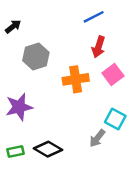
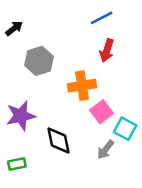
pink square: (113, 75) -> (102, 112), moved
black diamond: (48, 149) -> (59, 140), moved, turned 48

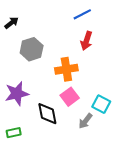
pink square: (102, 112) -> (70, 97), moved

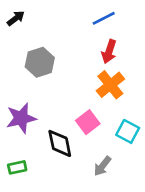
black arrow: (12, 23) -> (16, 18), moved
orange cross: (66, 69) -> (110, 85), moved, turned -30
gray arrow: (85, 121) -> (102, 166), moved

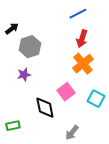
black arrow: (16, 18) -> (12, 29), moved
purple star: (21, 118) -> (24, 75), moved, size x0.6
gray arrow: (102, 166) -> (72, 133), moved

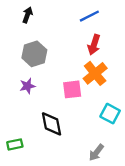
black arrow: (12, 29) -> (27, 15), moved, turned -32
pink square: (66, 92) -> (72, 89), moved, turned 30
gray arrow: (72, 133) -> (96, 153), moved

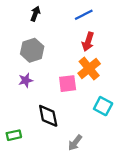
black arrow: (27, 15) -> (35, 14), moved
gray arrow: (96, 153) -> (75, 143), moved

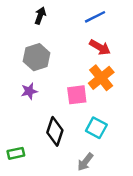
red arrow: (88, 42) -> (100, 47), turned -78
cyan square: (103, 106) -> (96, 128), moved
black diamond: (48, 116) -> (55, 131), turned 30

